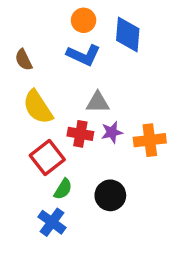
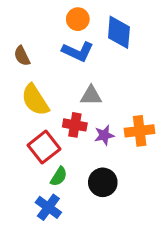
purple star: (112, 132) -> (104, 135), moved

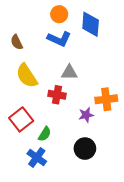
purple star: (104, 135) -> (86, 115), moved
red square: (44, 147) -> (21, 119), moved
black circle: (103, 182) -> (85, 149), moved

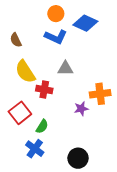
blue diamond: (91, 24) -> (85, 23), turned -70
red cross: (57, 95) -> (44, 90), moved
black circle: (85, 149) -> (78, 158), moved

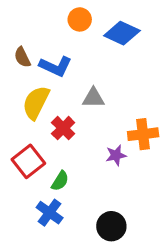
blue L-shape: (56, 37) -> (56, 66), moved
yellow semicircle: (25, 72) -> (36, 102), turned 60
red cross: (44, 90) -> (63, 128), turned 35

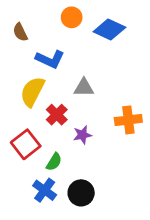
brown semicircle: (22, 57) -> (20, 32), moved
purple star: (116, 155) -> (82, 135), moved
black circle: (111, 226) -> (81, 193), moved

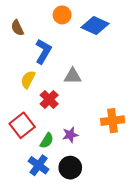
blue L-shape: (50, 59) -> (43, 51), turned -85
yellow semicircle: (32, 92) -> (28, 80), size x0.7
orange cross: (128, 120) -> (113, 121), moved
purple star: (82, 135) -> (70, 135), moved

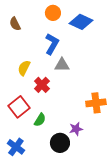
blue L-shape: (43, 51) -> (52, 44), moved
purple star: (70, 135) -> (76, 129), moved
blue cross: (39, 165) -> (16, 147), moved

